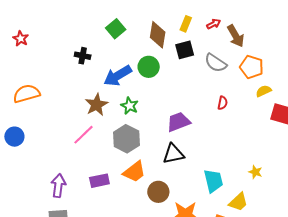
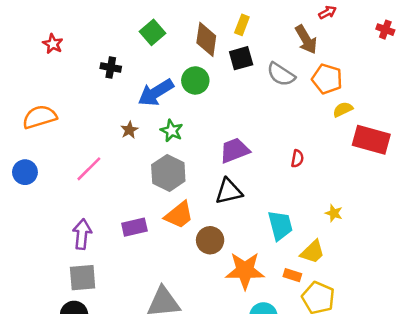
red arrow: (214, 24) -> (328, 12), moved
red star: (21, 39) -> (53, 44), moved
red semicircle: (223, 103) -> (297, 159), moved
brown star: (97, 105) -> (129, 130), size x0.6
pink line: (83, 135) -> (89, 169), moved

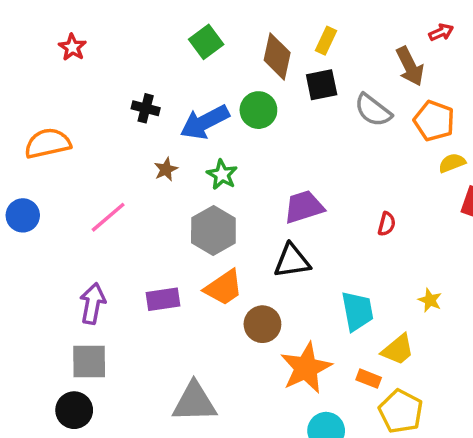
black cross: (111, 67) -> (146, 108), moved
orange star: (245, 271) -> (306, 368), turned -30

